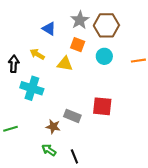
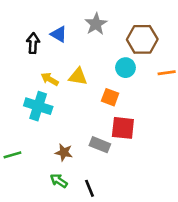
brown hexagon: (106, 25) -> (142, 39), moved
orange square: (78, 45) -> (110, 97), moved
yellow arrow: (37, 54) -> (50, 79), moved
black arrow: (14, 64) -> (33, 43), moved
gray rectangle: (72, 116) -> (100, 145), moved

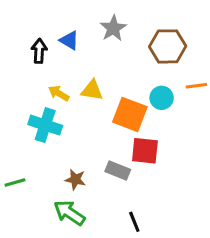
cyan circle: (125, 68) -> (162, 98), moved
orange square: (110, 97) -> (130, 114), size x1.6
green arrow: (59, 181) -> (69, 213), size x1.5
black line: (90, 188) -> (134, 222), moved

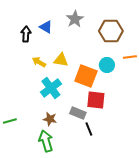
cyan cross: (45, 125) -> (51, 88), moved, turned 35
green arrow: (69, 213) -> (46, 141), turned 40
black line: (134, 222) -> (89, 129), moved

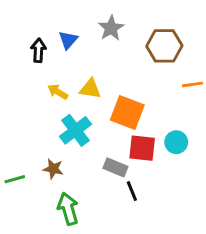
blue triangle: (46, 27) -> (68, 40), turned 40
cyan circle: (107, 65) -> (176, 142), moved
brown star: (50, 119) -> (53, 169), moved

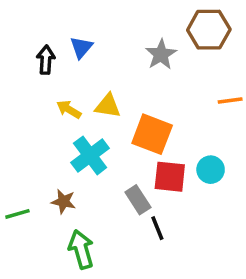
gray star: (111, 28) -> (161, 54), moved
brown hexagon: (164, 46) -> (209, 30), moved
gray rectangle: (115, 167) -> (138, 200), turned 35

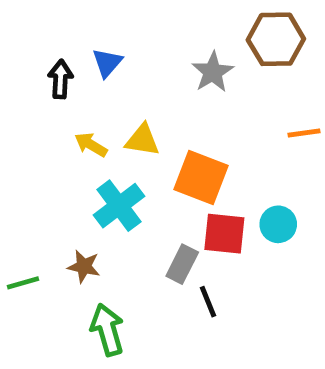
gray rectangle: (138, 200) -> (182, 264), turned 60

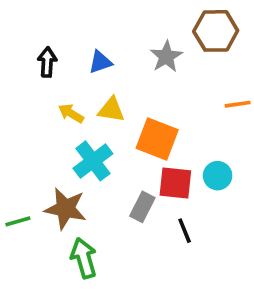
blue triangle: (107, 63) -> (100, 62), moved, turned 30
brown star: (84, 266) -> (65, 209), size x1.6
black line: (208, 302) -> (185, 231), moved

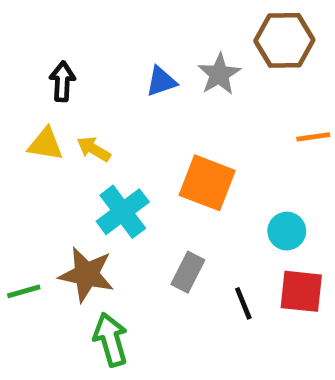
blue triangle: (100, 62) -> (161, 81), moved
yellow triangle: (111, 110) -> (45, 144), moved
red square: (175, 183) -> (301, 291), moved

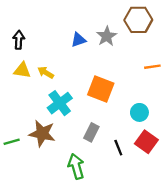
black arrow: (62, 81) -> (19, 40), moved
red square: (301, 291) -> (146, 142), turned 30
green arrow: (111, 340) -> (76, 166), moved

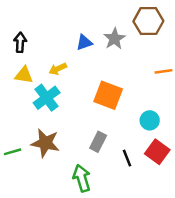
yellow arrow: (46, 73) -> (58, 69), moved, turned -56
cyan cross: (60, 103) -> (47, 98), moved

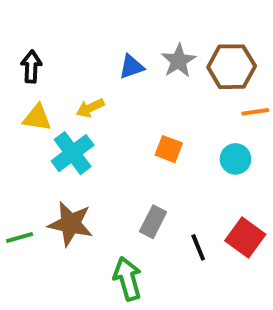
brown hexagon: (148, 21) -> (232, 67), moved
orange square: (108, 95) -> (169, 149), size x0.6
cyan circle: (150, 120) -> (235, 159), moved

